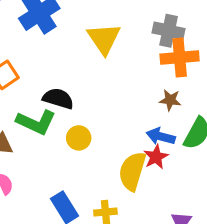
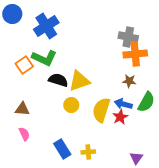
yellow triangle: (104, 39) -> (79, 81), moved, turned 45
green L-shape: (36, 122) -> (44, 58), moved
yellow semicircle: (132, 171) -> (101, 110), moved

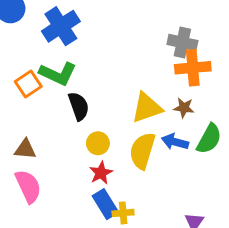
black semicircle: (58, 80) -> (79, 106), turned 54
yellow triangle: (79, 81) -> (147, 108), moved
red star: (120, 117) -> (101, 173), moved
pink semicircle: (24, 134) -> (28, 186), size x1.6
blue rectangle: (62, 149) -> (105, 204), moved

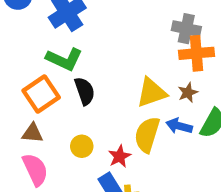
orange square: (28, 84) -> (41, 94), moved, size x1.4
brown star: (184, 108) -> (188, 93), turned -30
yellow circle: (98, 143) -> (82, 146), moved
red star: (101, 173) -> (120, 156), moved

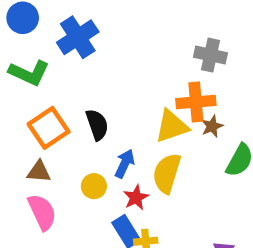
orange cross: (197, 53) -> (196, 102), moved
green L-shape: (64, 59) -> (29, 73), moved
blue arrow: (179, 126) -> (125, 164), moved, turned 100

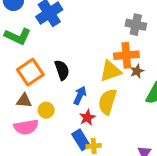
yellow circle: (94, 186) -> (46, 110), moved
pink semicircle: (42, 212) -> (26, 127), turned 105

